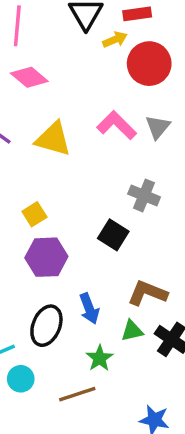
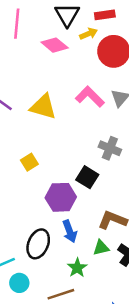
pink diamond: (29, 77) -> (55, 45), moved
purple hexagon: (46, 257) -> (61, 197), moved

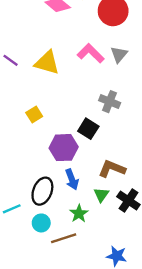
green triangle: (101, 248) -> (101, 195), turned -42
cyan circle: (19, 283) -> (41, 223), moved

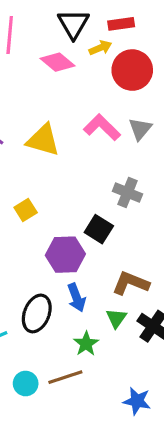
cyan circle: (41, 223) -> (26, 384), moved

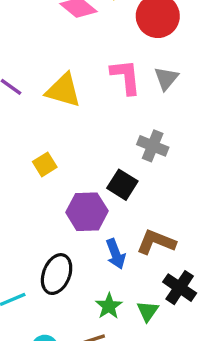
pink L-shape: (102, 127) -> (126, 77), turned 39
blue arrow: (77, 298) -> (116, 254), moved
green triangle: (116, 318) -> (148, 311), moved

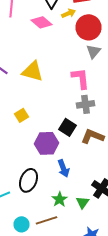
pink L-shape: (126, 77) -> (80, 78), moved
gray triangle: (166, 78) -> (94, 51), moved
gray cross: (153, 146) -> (86, 104), turned -30
brown L-shape: (156, 242) -> (92, 136), moved

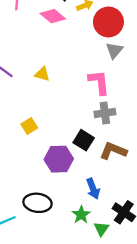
yellow triangle: (32, 71) -> (42, 74), size x0.6
blue arrow: (64, 168) -> (93, 189), moved
black ellipse: (28, 180) -> (38, 203), turned 75
green star: (60, 199) -> (81, 215), moved

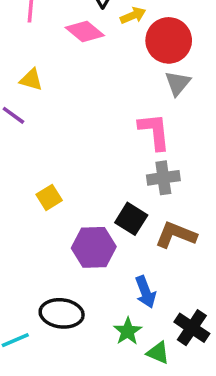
yellow triangle: (42, 74) -> (31, 80), moved
green triangle: (101, 229) -> (158, 353), turned -42

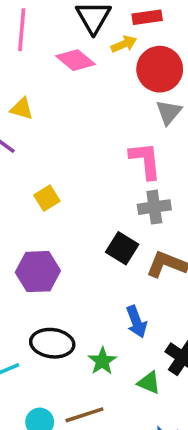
yellow square: (49, 197) -> (47, 198), moved
purple hexagon: (94, 247) -> (38, 272), moved
green star: (128, 331) -> (102, 361), moved

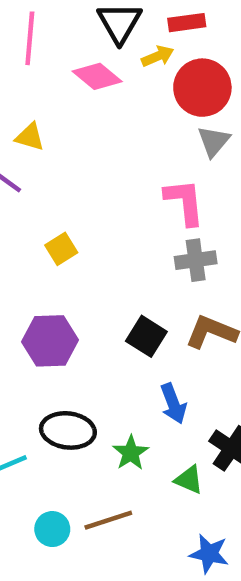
black square: (122, 248) -> (146, 336), moved

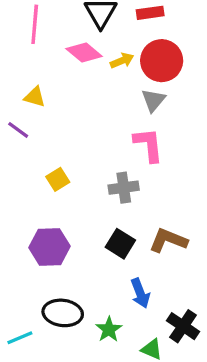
yellow arrow: (158, 56) -> (122, 61), moved
gray triangle: (214, 141) -> (153, 100), moved
gray cross: (196, 260) -> (124, 188), moved

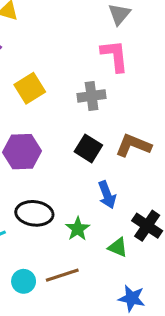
yellow square: (58, 179) -> (30, 88), size x1.4

